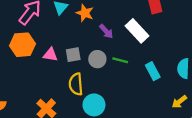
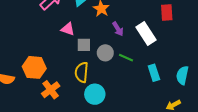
orange hexagon: (23, 45) -> (34, 67), moved
pink triangle: (50, 55) -> (68, 29), moved

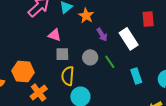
gray square: (84, 45) -> (62, 54), moved
green line: (126, 58) -> (110, 62), turned 32

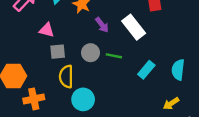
green line: (110, 62) -> (114, 56), turned -40
cyan rectangle: (136, 76) -> (146, 70), turned 63
orange cross: (39, 93) -> (34, 99), turned 30

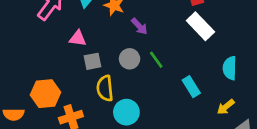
white rectangle: (134, 27) -> (200, 26), moved
green line: (114, 56) -> (156, 60), turned 49
cyan rectangle: (146, 70) -> (191, 87), moved, turned -66

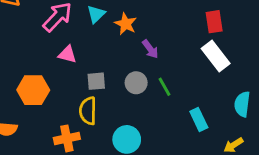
pink triangle: (78, 38) -> (67, 54), moved
yellow semicircle: (105, 88) -> (88, 111), moved
orange hexagon: (46, 94) -> (33, 90), moved

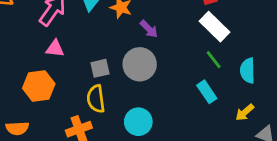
pink triangle: (67, 54) -> (55, 49), moved
gray circle: (136, 83) -> (140, 64), size x1.5
green line: (164, 87) -> (214, 60), moved

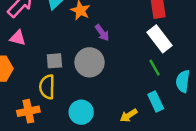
cyan rectangle: (207, 92) -> (156, 102), moved
yellow arrow: (245, 112) -> (129, 115), moved

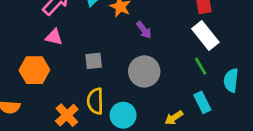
gray circle: (89, 62) -> (144, 71), moved
yellow semicircle: (47, 87) -> (95, 101), moved
orange cross: (28, 111) -> (67, 115), turned -30

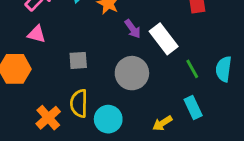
white rectangle: (205, 35) -> (164, 39), moved
cyan semicircle: (231, 80) -> (224, 69), moved

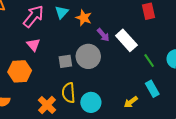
pink triangle: (37, 34) -> (33, 45), turned 40
gray circle: (132, 73) -> (88, 56), moved

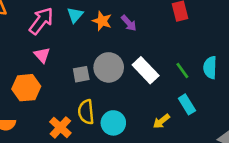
purple arrow: (103, 35) -> (129, 23), moved
white rectangle: (126, 40) -> (146, 70), moved

